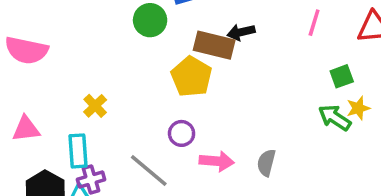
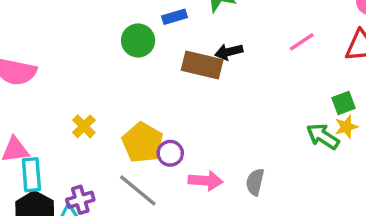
pink line: (314, 23) -> (302, 42), turned 40
green square: (342, 76) -> (344, 103), moved
yellow pentagon: (191, 77) -> (143, 143), moved
cyan rectangle: (78, 151) -> (31, 175), moved

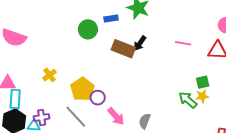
pink line: (302, 42) -> (183, 43), turned 35
black arrow: (229, 52) -> (140, 43), turned -49
pink arrow: (206, 181) -> (116, 116), turned 36

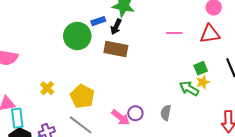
green circle: (88, 29) -> (77, 36), size x1.4
black arrow: (140, 43) -> (116, 27), moved
purple circle: (98, 98) -> (135, 113), moved
gray semicircle: (145, 121) -> (166, 113), moved

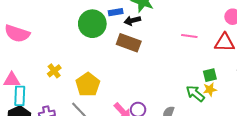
black arrow: (116, 27) -> (132, 21), turned 42

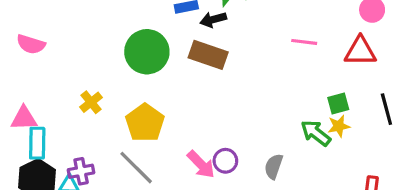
green circle: (92, 24) -> (147, 52), moved
pink semicircle: (17, 33) -> (31, 44), size x0.7

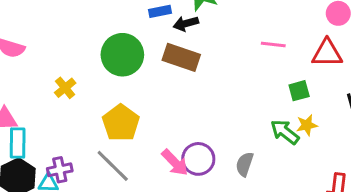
yellow cross: (91, 102) -> (65, 88), moved
green square: (338, 103) -> (299, 91), moved
purple circle: (225, 161) -> (198, 159), size x1.4

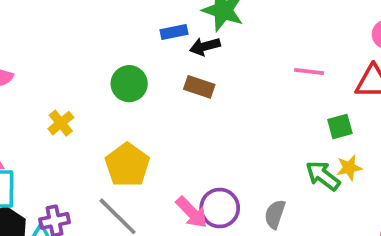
green circle: (122, 55) -> (129, 84), size x0.7
brown rectangle: (181, 57) -> (199, 87), size x0.7

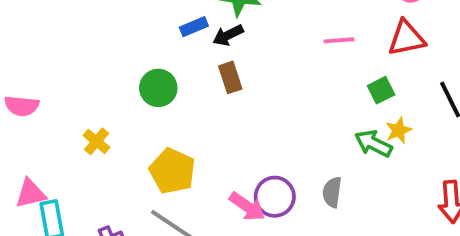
brown rectangle: (199, 87) -> (230, 77), turned 64

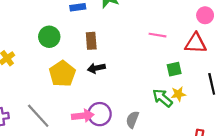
black arrow: (228, 35) -> (96, 68), moved
yellow pentagon: (172, 171) -> (62, 74), moved
pink arrow: (247, 206) -> (83, 116), turned -55

